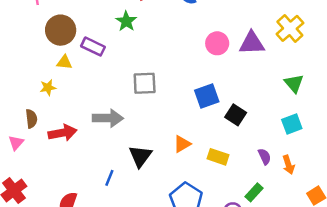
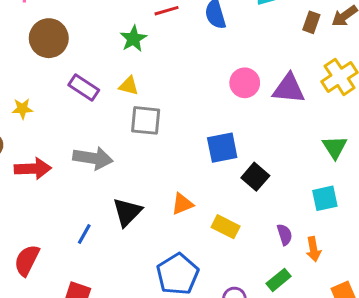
purple rectangle: (93, 47) -> (84, 88), moved
yellow triangle: (64, 62) -> (129, 86), moved
green rectangle: (254, 192) -> (279, 280), moved

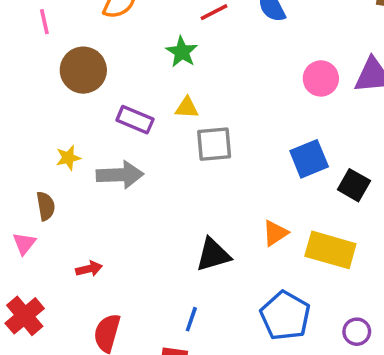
gray arrow: (93, 158) -> (120, 175), moved
red arrow: (33, 169) -> (89, 269), moved, size x0.6
black triangle: (127, 212) -> (213, 255), turned 40
yellow rectangle: (226, 227) -> (330, 250), size x1.5
blue line: (84, 234) -> (191, 319), moved

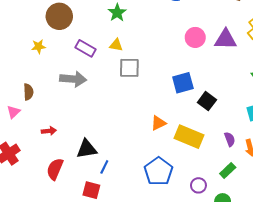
yellow star: (68, 158) -> (39, 46), moved
black triangle: (213, 255) -> (87, 149), moved

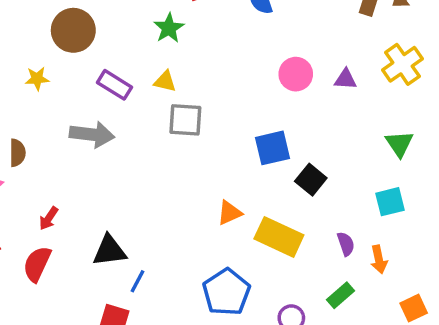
purple triangle: (225, 39) -> (345, 79), size x0.6
red arrow: (49, 131) -> (49, 218), turned 128
red semicircle: (55, 169) -> (37, 264), moved

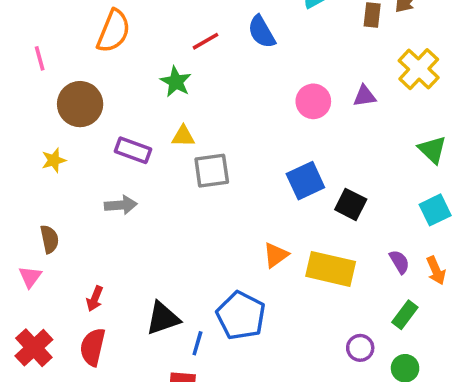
gray arrow: (92, 134) -> (121, 205), size x0.7
blue pentagon: (226, 292) -> (241, 316), moved

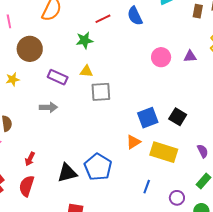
green star: (176, 82) -> (85, 40), turned 30
blue square: (305, 181) -> (148, 118), moved
blue pentagon: (241, 316) -> (98, 167), moved
blue line: (197, 343) -> (147, 187), moved

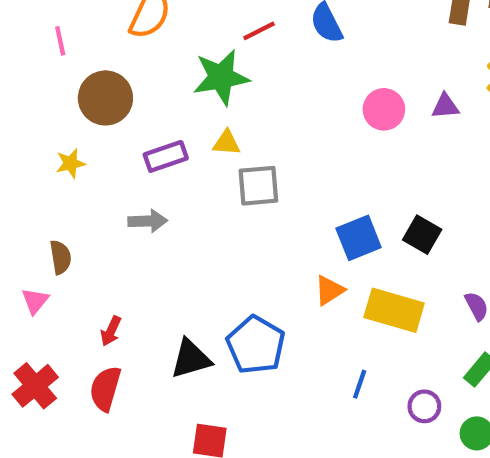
green star: (85, 40) -> (221, 77), size x1.5
purple rectangle: (58, 77) -> (166, 156), turned -42

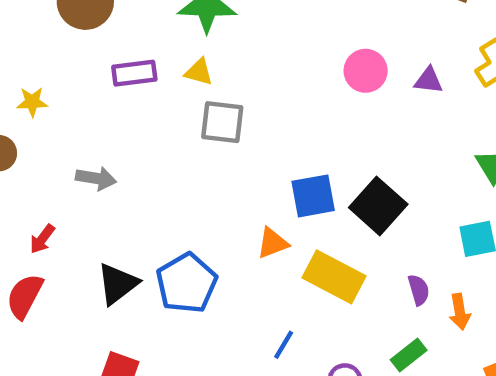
yellow star: (71, 163) -> (32, 102), moved
gray arrow: (148, 221) -> (96, 178), moved
black square: (422, 235) -> (378, 206), size x1.4
black triangle: (191, 359) -> (118, 284), turned -33

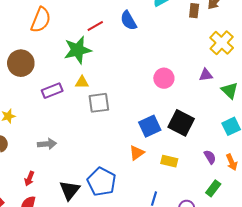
pink circle: (366, 71) -> (164, 78), moved
purple triangle: (428, 80) -> (206, 75), moved
yellow rectangle: (334, 277) -> (169, 161), size x0.6

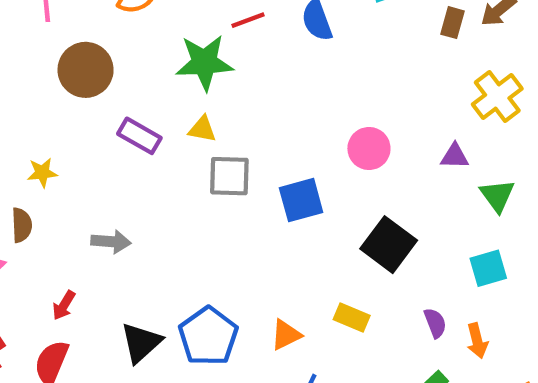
purple rectangle: (52, 91) -> (139, 136), turned 42
blue square: (150, 126) -> (301, 200), moved
orange triangle: (137, 153) -> (286, 335), moved

